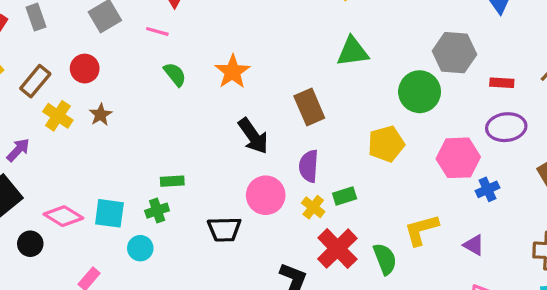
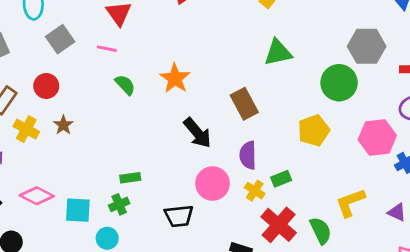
pink diamond: (63, 216) -> (37, 196), moved

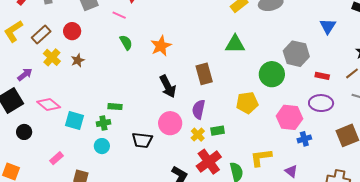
cyan circle: (107, 238) -> (102, 146), moved

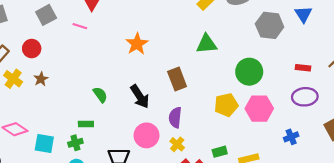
green semicircle: (126, 43) -> (100, 95), moved
orange star: (161, 46) -> (137, 44), moved
gray hexagon: (296, 54) -> (270, 25), moved
pink hexagon: (289, 117) -> (259, 109), moved
green rectangle: (218, 131) -> (220, 152), moved

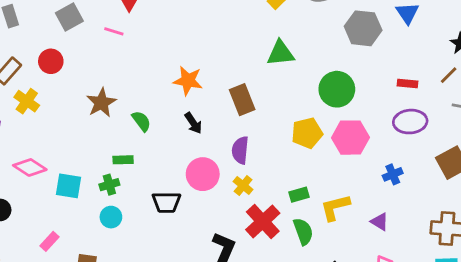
orange star: (137, 44) -> (188, 81), moved, turned -30
brown star: (41, 79) -> (101, 103), moved, size x1.5
black arrow: (140, 97) -> (193, 123), size x0.7

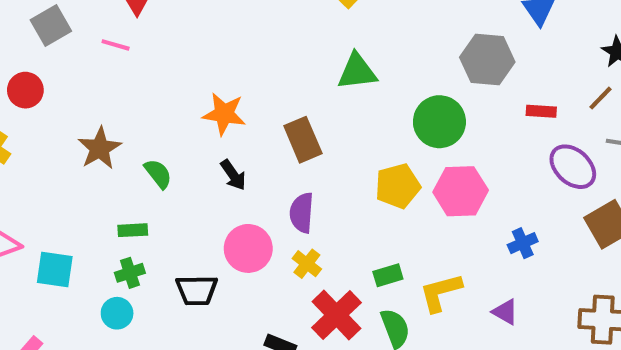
gray hexagon: (363, 28) -> (487, 60), moved
purple ellipse: (410, 122) -> (573, 167), moved, turned 48
green cross: (109, 185) -> (130, 273), moved

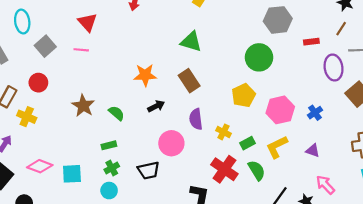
green triangle: (357, 71) -> (191, 42), moved, turned 35
purple ellipse: (573, 167) -> (334, 68), turned 50
black arrow: (233, 175) -> (156, 106), turned -70
pink hexagon: (461, 191) -> (280, 110), moved
yellow cross: (307, 264) -> (223, 132), moved

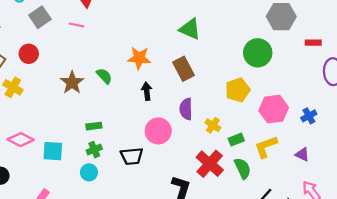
black arrow: (156, 106) -> (147, 91), turned -77
green semicircle: (117, 113) -> (104, 76), moved

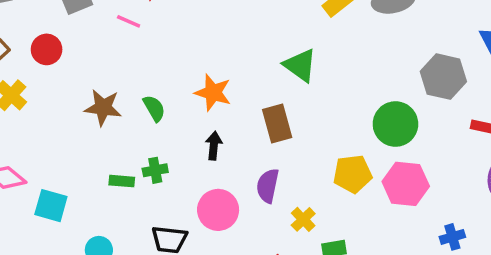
brown star: (72, 82) -> (103, 108), turned 30
pink hexagon: (274, 109) -> (406, 184), moved
green cross: (94, 150) -> (155, 170), moved

